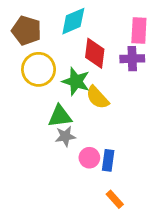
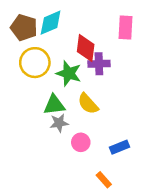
cyan diamond: (73, 21) -> (51, 23), moved
purple cross: (132, 59) -> (99, 64), moved
yellow semicircle: (97, 97) -> (88, 104), moved
blue rectangle: (108, 160) -> (119, 147), moved, turned 60

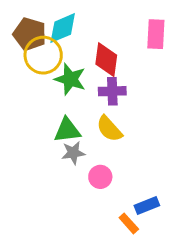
yellow circle: (35, 63) -> (43, 55), moved
purple cross: (99, 64) -> (112, 91), moved
green star: (69, 73) -> (70, 79), moved
blue rectangle: (119, 147) -> (147, 205), moved

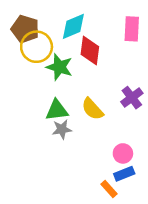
cyan diamond: (63, 28) -> (73, 26), moved
purple cross: (112, 91) -> (132, 98), moved, turned -35
pink circle: (100, 177) -> (123, 153), moved

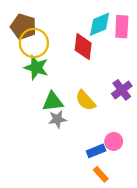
cyan diamond: (73, 26) -> (100, 24), moved
green star: (59, 67) -> (36, 68), moved
blue rectangle: (124, 174) -> (96, 151), moved

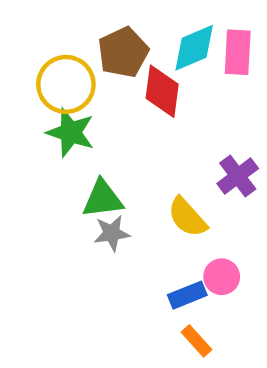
brown pentagon: (23, 27) -> (123, 52), moved, turned 30
yellow semicircle: (85, 100) -> (187, 217), moved

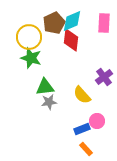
cyan diamond: (194, 48) -> (72, 21), moved

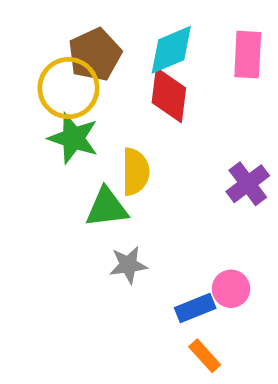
brown pentagon: (54, 23) -> (95, 55), moved
yellow semicircle: (82, 95) -> (135, 172), moved, turned -138
gray star: (49, 102) -> (128, 265), moved

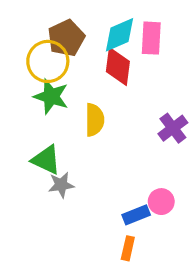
pink rectangle: (248, 55) -> (151, 38), moved
green triangle: (107, 208) -> (46, 160), moved, turned 32
gray star: (128, 265) -> (61, 185), moved
orange rectangle: (205, 356) -> (128, 248), moved, turned 55

